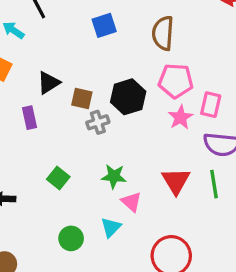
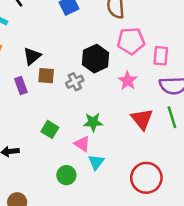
brown square: (82, 98) -> (46, 76), moved
pink star: (181, 117) -> (128, 81), moved
pink triangle: (131, 202) -> (82, 144), moved

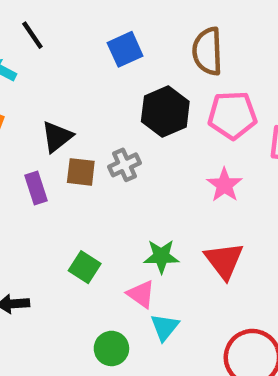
black hexagon: (95, 59) -> (165, 111), moved
gray cross: (75, 82) -> (125, 165), moved
red triangle: (142, 119) -> (224, 261), moved

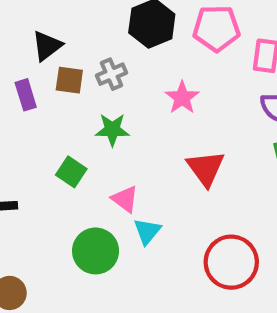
pink star: (224, 185) -> (182, 98), moved
green star: (161, 256) -> (112, 130), moved
green circle: (111, 348) -> (96, 251), size x1.4

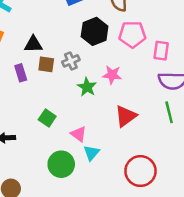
black triangle: (47, 46) -> (33, 44), turned 36
pink star: (182, 98) -> (112, 75), turned -30
green star: (112, 130) -> (87, 87), moved, turned 30
red triangle: (206, 168) -> (126, 116), turned 30

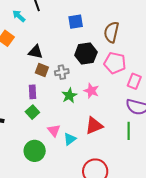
purple rectangle: (21, 73) -> (32, 92), moved
cyan triangle: (91, 153) -> (70, 139), moved

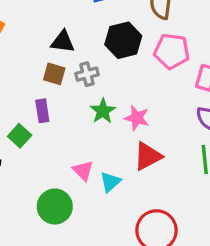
black triangle: (36, 52) -> (63, 42), moved
pink star: (91, 91) -> (137, 118), moved
green square: (32, 112) -> (20, 136), moved

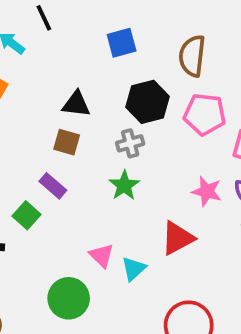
gray cross: (87, 74) -> (130, 143), moved
purple rectangle: (42, 111) -> (53, 186), turned -40
pink star: (137, 118) -> (207, 191), moved

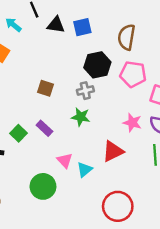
black triangle: (76, 104) -> (56, 25), moved
green star: (124, 185) -> (81, 117), turned -30
purple rectangle: (53, 186) -> (44, 128), moved

